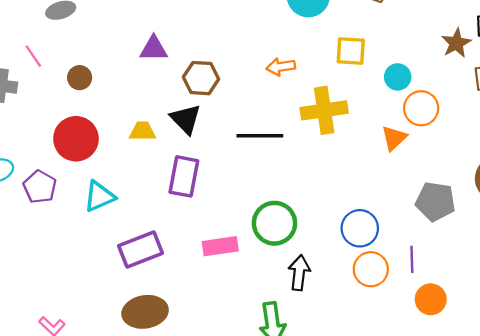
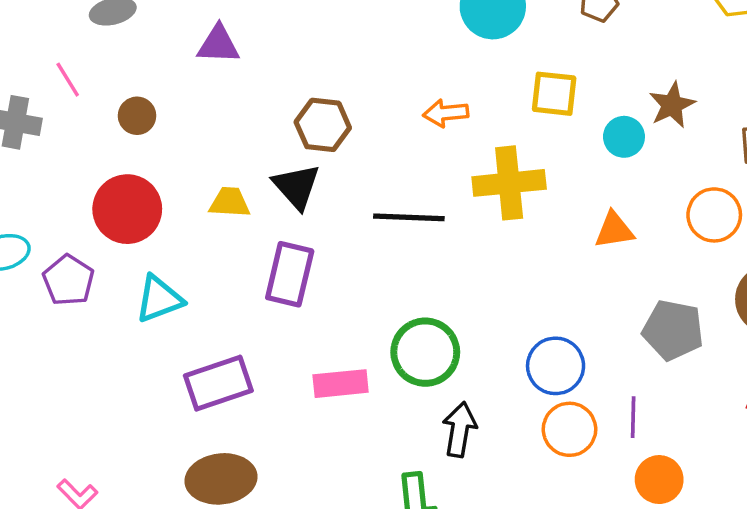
brown star: (456, 43) -> (672, 105), moved
purple triangle: (154, 49) -> (218, 44), moved
orange circle: (421, 108) -> (714, 215), moved
orange triangle: (394, 138) -> (614, 230), turned 32

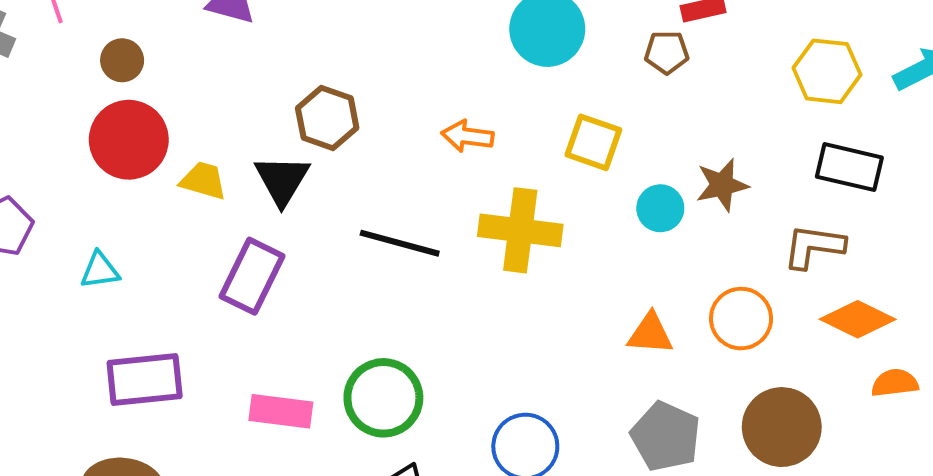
red circle: (127, 209) -> (129, 140), moved
orange triangle: (614, 230) -> (650, 334), moved
cyan triangle: (159, 299) -> (100, 270), size x0.7

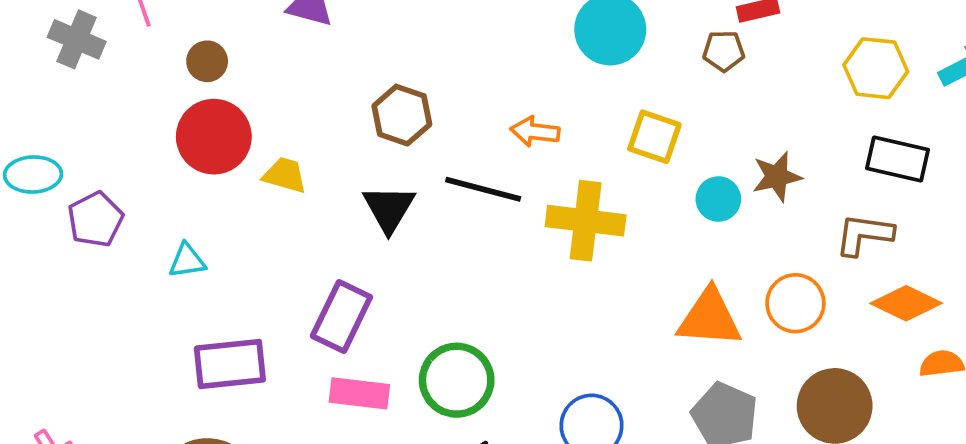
black triangle: (282, 180) -> (389, 209), moved
black line: (400, 243) -> (483, 189), moved
purple rectangle: (252, 276) -> (341, 317), moved
orange triangle: (650, 334) -> (709, 318), size x1.5

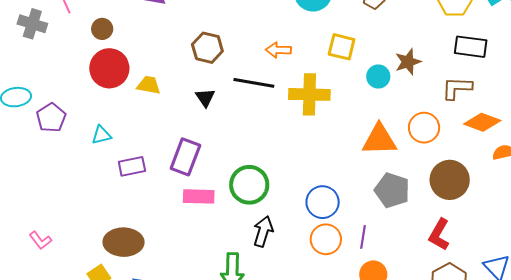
black triangle: (389, 209) -> (205, 98), size x0.7
purple rectangle: (230, 364) -> (132, 166), moved, size x0.7

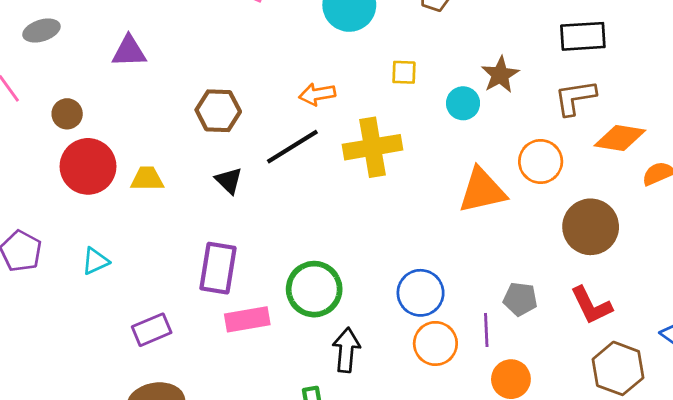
yellow square: (342, 47) -> (404, 72), size x0.7
black line: (254, 83) -> (292, 147), turned -30
purple rectangle: (132, 166) -> (152, 330), moved
gray pentagon: (392, 190) -> (520, 299), moved, size x0.7
red L-shape: (439, 234) -> (591, 305), turned -44

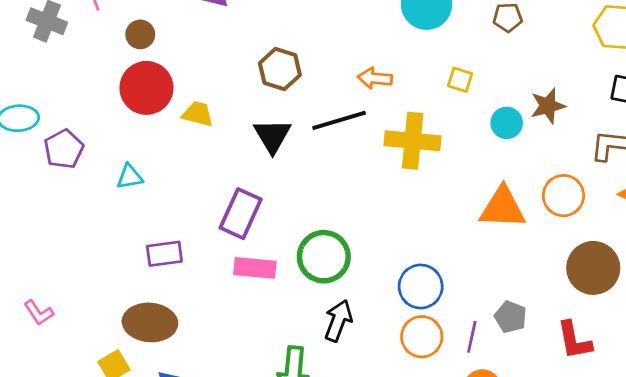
black triangle: (229, 181) -> (272, 136), size x1.4

